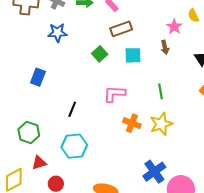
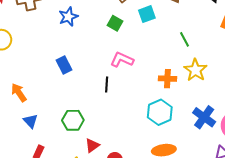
blue rectangle: (38, 77) -> (64, 65), turned -30
pink L-shape: (114, 94) -> (122, 60), moved, turned 40
cyan hexagon: (74, 146) -> (160, 112), moved

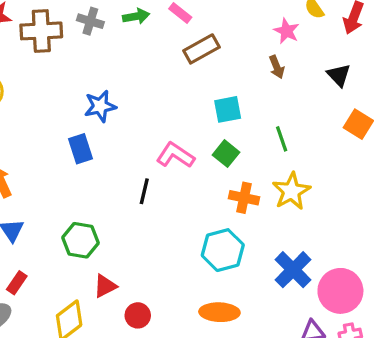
cyan square: (147, 14) -> (228, 109), moved
blue star: (68, 17) -> (100, 106), moved
green square: (115, 23) -> (226, 154), moved

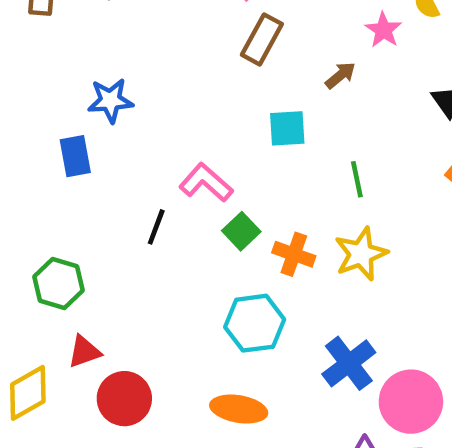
brown rectangle: (201, 49) -> (262, 39), turned -40
brown arrow: (277, 67) -> (340, 75), moved, turned -115
green square: (226, 154) -> (241, 231), moved
red circle: (138, 315) -> (124, 399), size x1.5

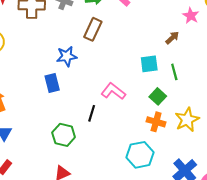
brown rectangle: (262, 39) -> (93, 29), moved
green line: (357, 179) -> (174, 72), moved
green square: (241, 231) -> (158, 96), moved
green hexagon: (59, 283) -> (64, 135), moved

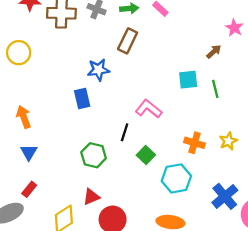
green square: (158, 96) -> (146, 155), moved
yellow star: (187, 120) -> (228, 141), size x0.7

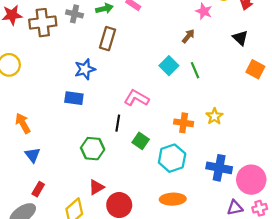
cyan square: (188, 80) -> (169, 66), turned -30
blue rectangle: (82, 99) -> (74, 98), turned -60
blue cross: (225, 196) -> (219, 168), turned -30

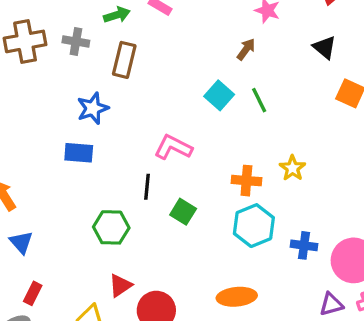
gray cross: (75, 14) -> (76, 42), moved
cyan hexagon: (172, 158) -> (254, 226), moved
blue cross: (219, 168) -> (304, 245), size x0.7

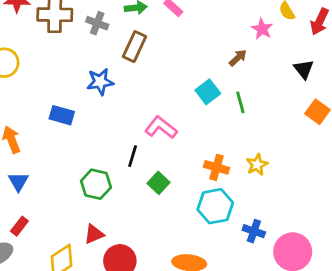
blue rectangle: (79, 153) -> (62, 115), moved

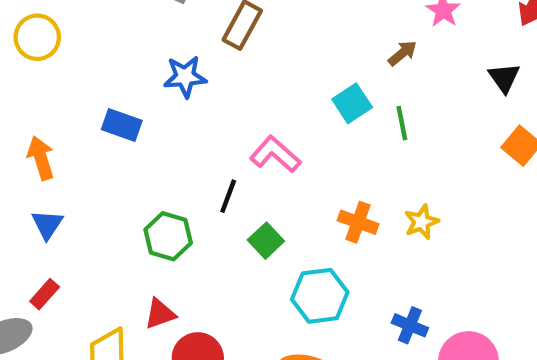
cyan hexagon: (215, 206) -> (320, 296), moved

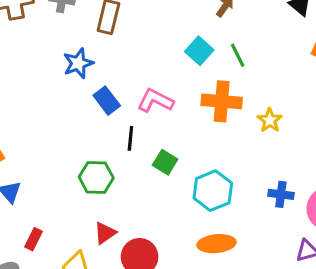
blue rectangle: (122, 125) -> (107, 101), moved, turned 48
orange cross: (358, 222) -> (222, 101), moved, size x1.4
red rectangle: (45, 294) -> (33, 239), moved

